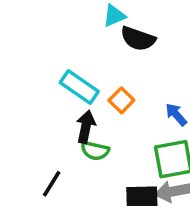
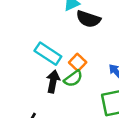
green semicircle: (95, 151) -> (73, 79), moved, turned -48

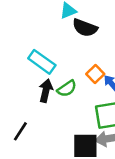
orange square: (78, 62) -> (95, 74), moved

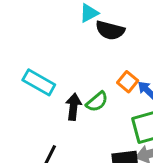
cyan rectangle: (42, 62) -> (39, 82), moved

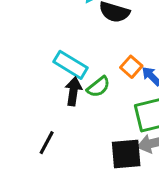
cyan rectangle: (39, 82) -> (70, 65), moved

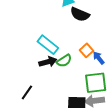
black arrow: (73, 91) -> (48, 62), turned 60

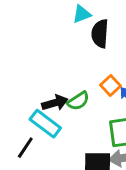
black semicircle: (80, 14) -> (100, 34), turned 72
cyan rectangle: (48, 45) -> (45, 124), moved

